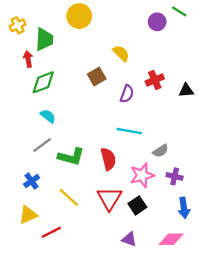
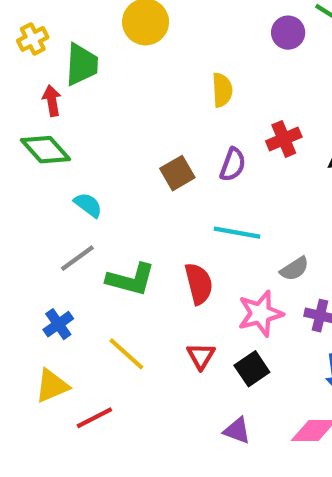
yellow semicircle: (121, 53) -> (222, 90), turned 42
brown square: (97, 76) -> (177, 173), moved
green diamond: (43, 82) -> (46, 150), moved, turned 68
red triangle: (109, 199) -> (201, 356), size x0.6

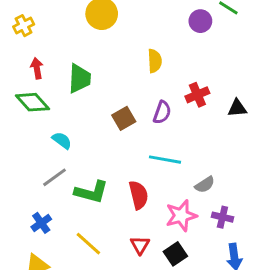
green trapezoid: (82, 64) -> (80, 79), moved

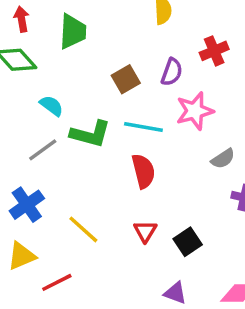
cyan line: (165, 160) -> (143, 127), moved
green L-shape: (91, 192) -> (90, 134), moved
pink star: (181, 216) -> (195, 111), moved
blue cross: (41, 223) -> (27, 205), size x1.4

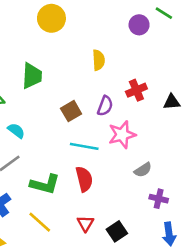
green L-shape: (90, 134) -> (45, 184), moved

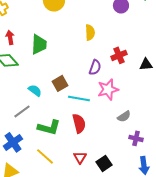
brown square: (71, 111) -> (60, 83), moved
cyan semicircle: (16, 131) -> (35, 90), moved

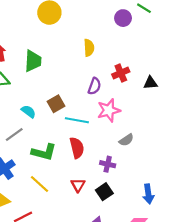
purple cross: (136, 138) -> (108, 164), moved

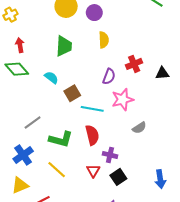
purple circle: (123, 18) -> (94, 13), moved
green trapezoid: (33, 61) -> (64, 46), moved
cyan semicircle: (29, 111) -> (51, 78), moved
purple cross: (108, 164) -> (110, 155), moved

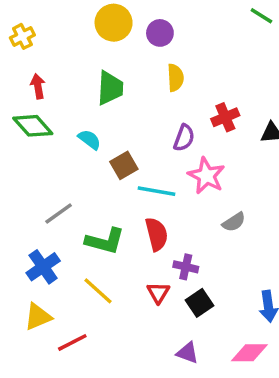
pink star: (123, 99) -> (206, 176), turned -30

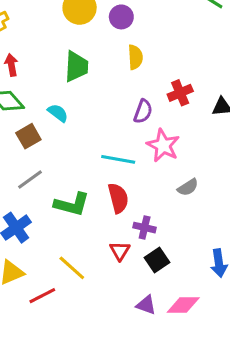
brown square: (124, 165) -> (28, 136), moved
yellow line: (98, 291) -> (72, 268), moved
pink diamond: (249, 353) -> (183, 305), moved

